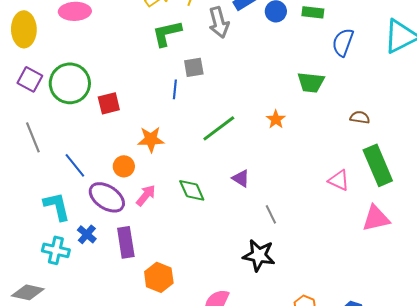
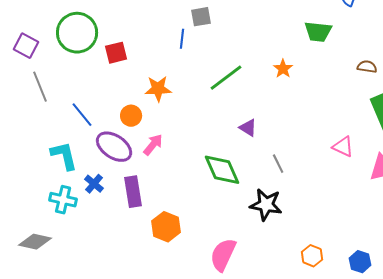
purple square: (30, 79) -> (26, 46), moved
pink triangle: (339, 180) -> (343, 147), moved
green diamond: (192, 190) -> (222, 170), moved, size x1.4

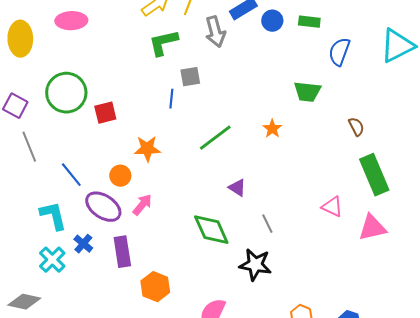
brown semicircle: (367, 67) -> (356, 127), turned 54
cyan cross: (63, 200) -> (52, 260), turned 32

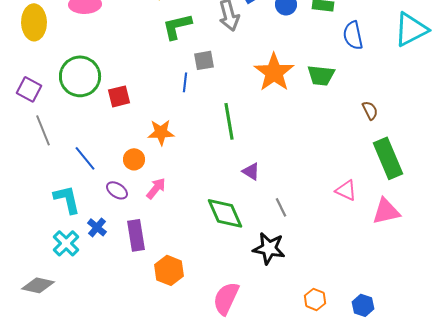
blue semicircle: (339, 52) -> (353, 35), turned -32
orange star: (272, 129) -> (274, 72), moved, size x2.0
green line: (215, 138) -> (229, 121), turned -63
purple ellipse: (103, 207) -> (117, 190), size x0.6

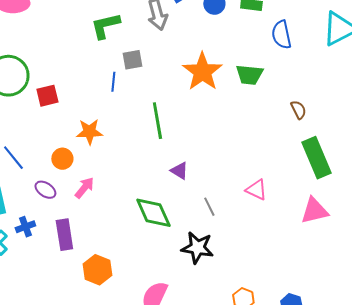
pink triangle: (346, 190) -> (256, 190), moved
blue cross: (97, 227) -> (25, 227), turned 30

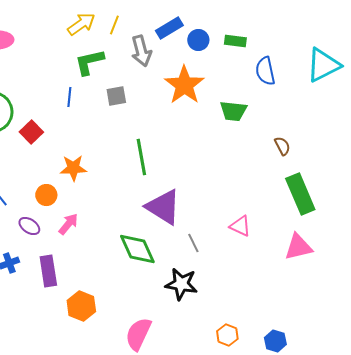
orange star: (202, 72) -> (184, 85), moved
blue line: (113, 82) -> (69, 97), moved
red square: (47, 96) -> (31, 132), turned -30
purple triangle: (179, 171) -> (163, 207), size x2.0

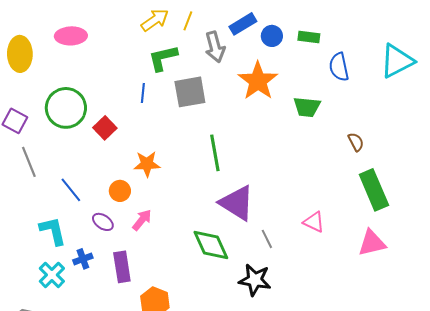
gray square: (116, 96) -> (190, 92), size x1.6

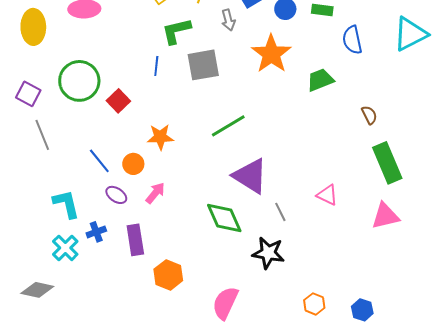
gray arrow: (215, 47) -> (228, 20), size x0.7
green trapezoid: (307, 107) -> (320, 80), turned 152
green line: (215, 153) -> (228, 126), turned 69
blue line: (71, 190) -> (99, 161), moved

